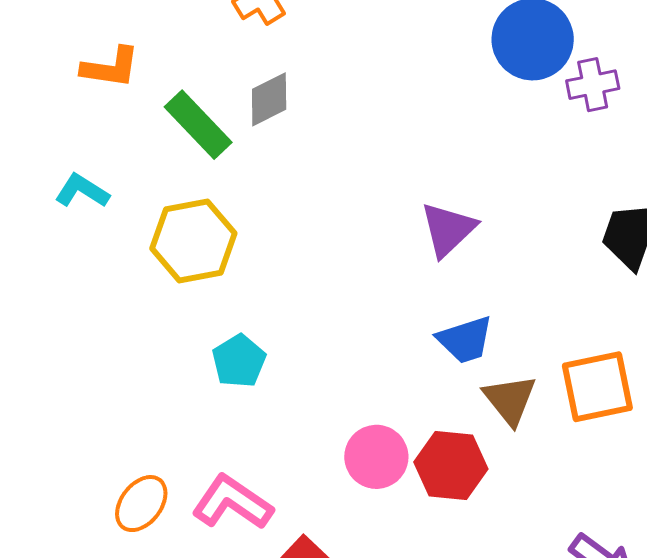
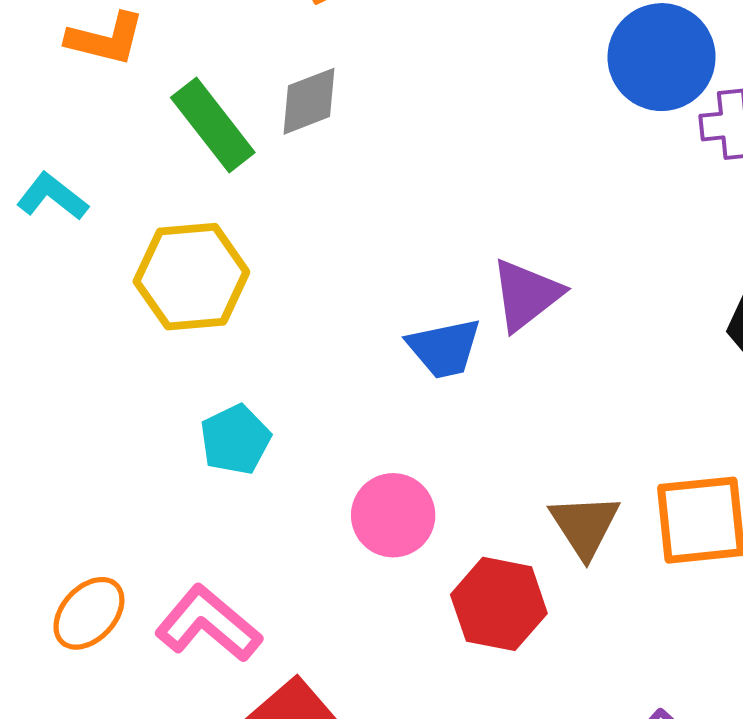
blue trapezoid: (465, 340) -> (444, 348), moved
pink circle: (376, 457) -> (393, 515), moved

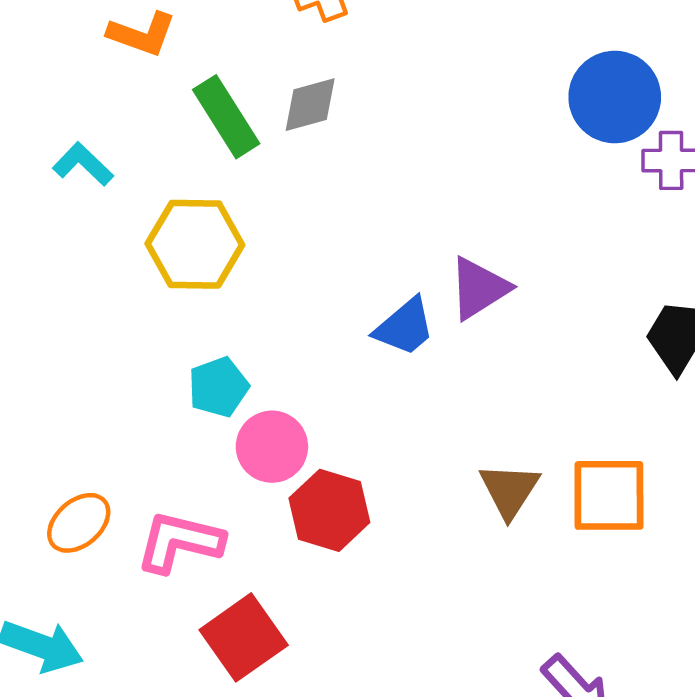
blue trapezoid: (444, 348) -> (405, 327), turned -34
pink circle: (393, 515) -> (272, 447), moved
red hexagon: (499, 604) -> (329, 510), moved
pink L-shape: (208, 624) -> (180, 542), turned -32

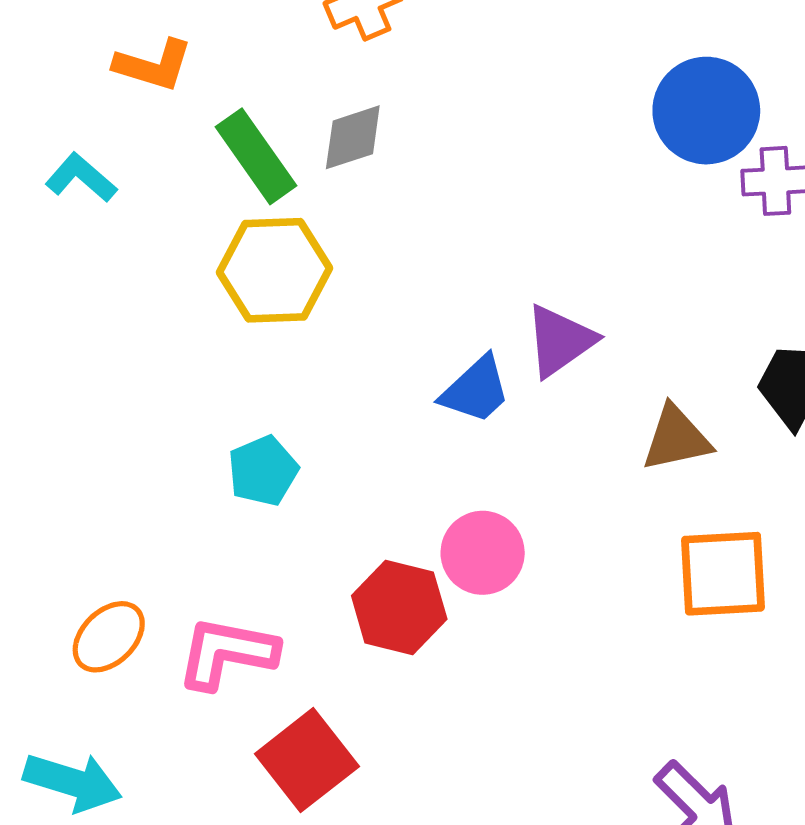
cyan L-shape: (83, 164) -> (81, 178), moved
yellow hexagon: (195, 244) -> (274, 270), moved
pink circle: (272, 447) -> (483, 553), moved
brown triangle: (509, 490) -> (676, 438), moved, turned 48

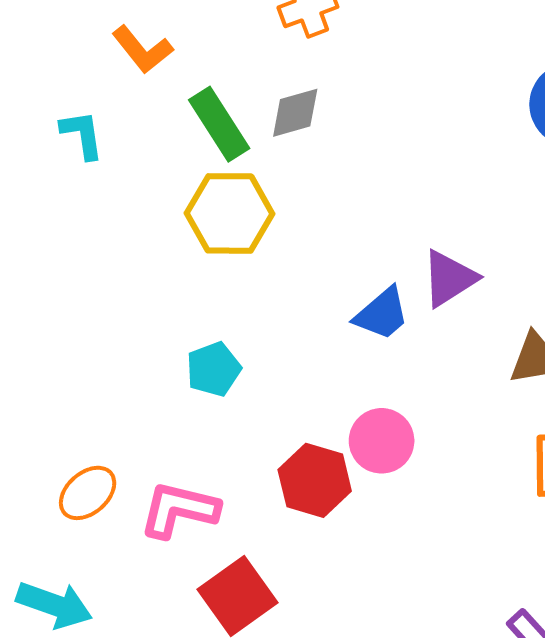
orange L-shape: (153, 65) -> (142, 50), turned 32
cyan L-shape: (81, 178) -> (82, 135), turned 38

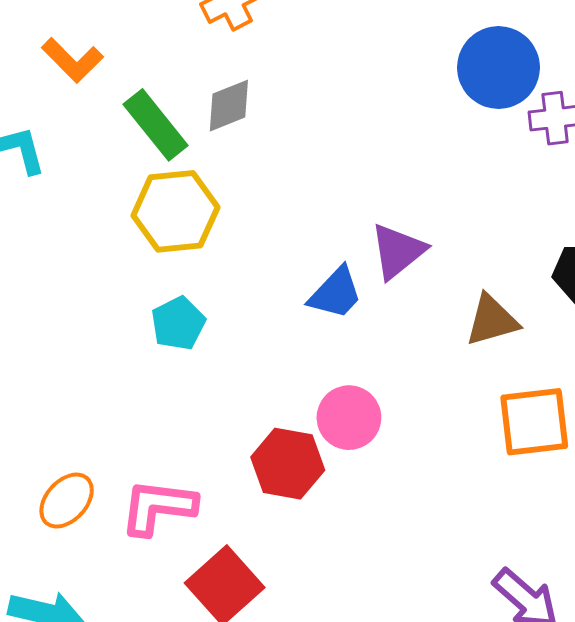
cyan pentagon: (213, 369) -> (178, 323), moved

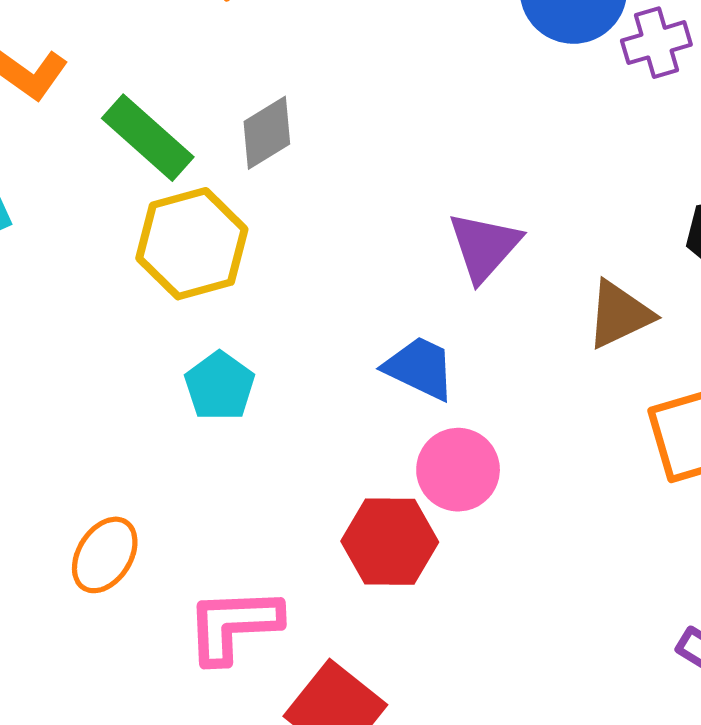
gray diamond: (229, 106) -> (267, 133), moved
blue trapezoid: (336, 293) -> (420, 368), moved, turned -98
orange ellipse: (67, 501) -> (105, 555), moved

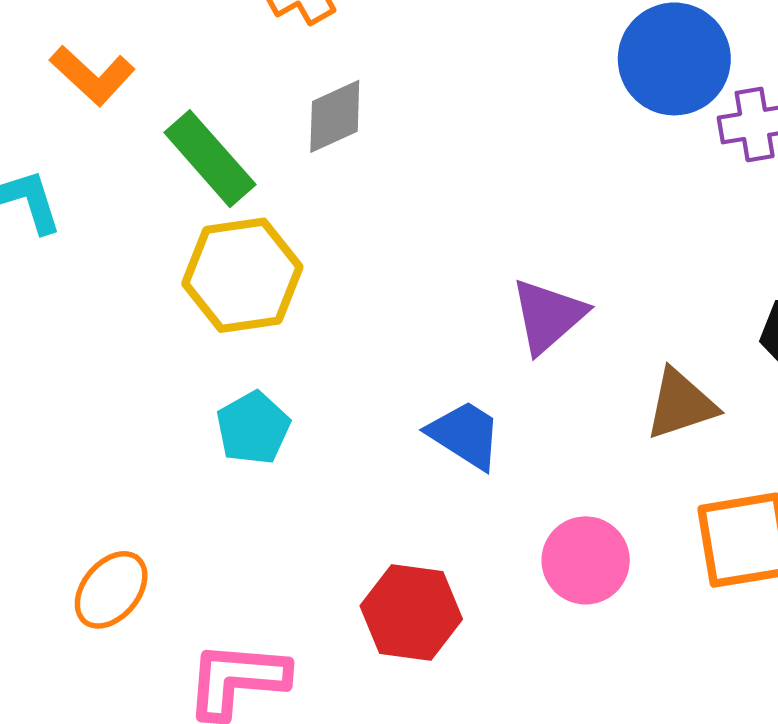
gray diamond: (267, 133) -> (335, 116), moved
pink circle: (458, 470) -> (586, 560), moved

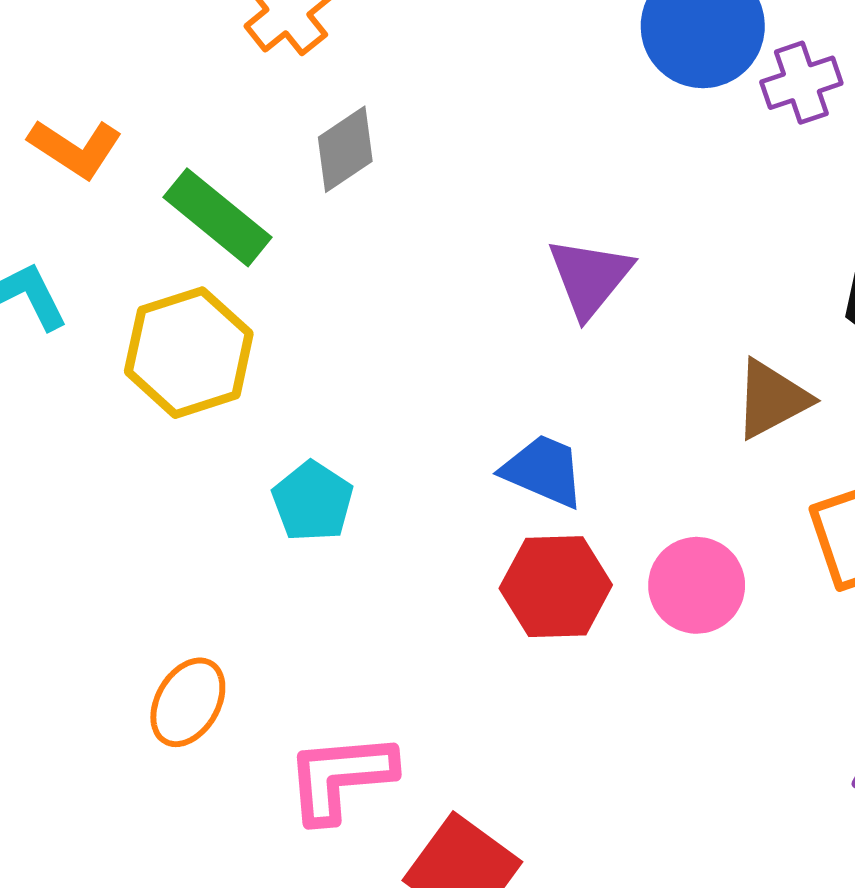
yellow hexagon: (242, 275) -> (189, 353), moved
purple triangle: (548, 316) -> (590, 277), moved
red hexagon: (411, 613) -> (556, 587), moved

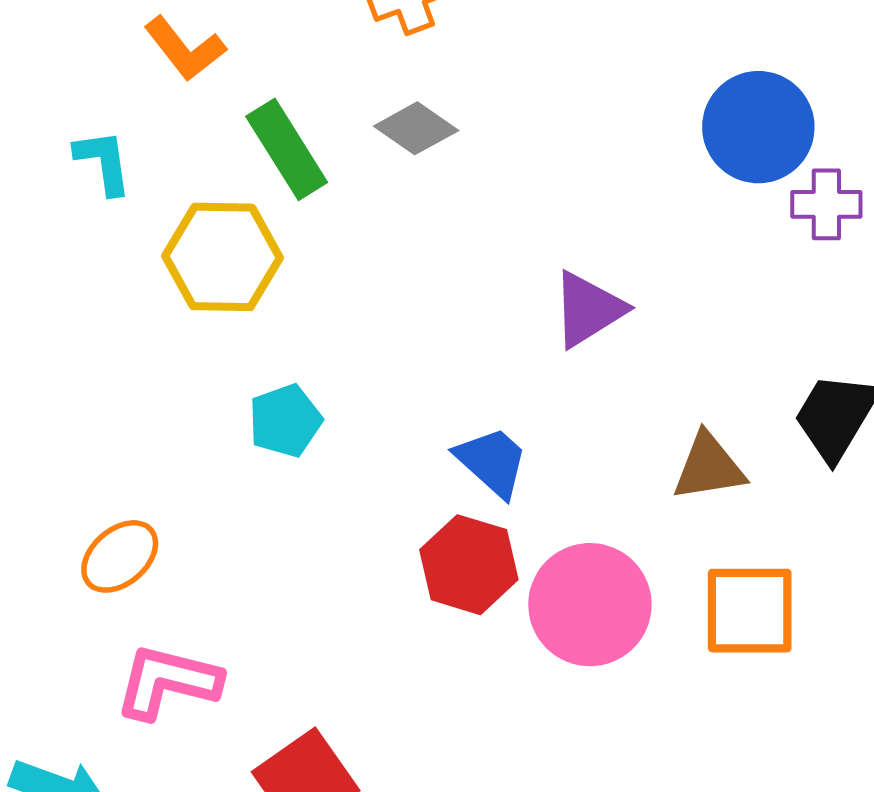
gray diamond: (345, 149) -> (416, 128), turned 50
pink circle: (697, 585) -> (590, 605), size x1.4
pink L-shape: (340, 777) -> (168, 682), moved

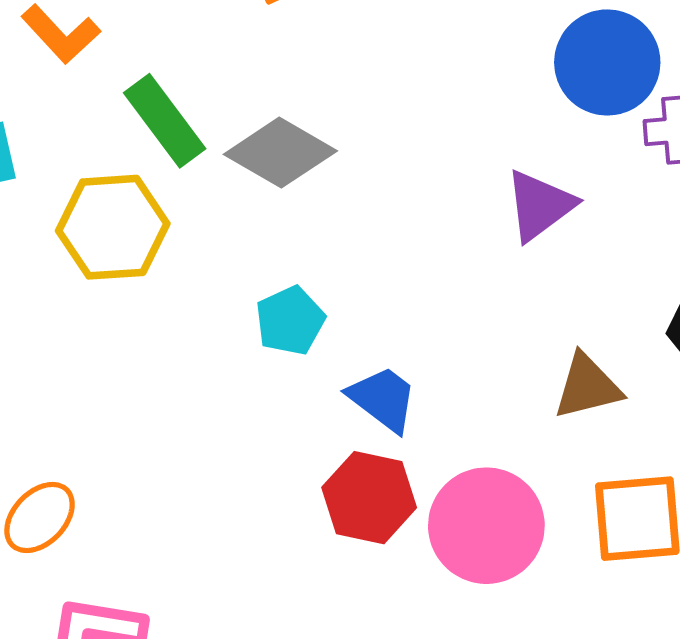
gray diamond: (416, 128) -> (280, 153), moved, size x1.4
purple triangle: (588, 309) -> (540, 205), moved
cyan pentagon: (285, 421) -> (290, 321), moved

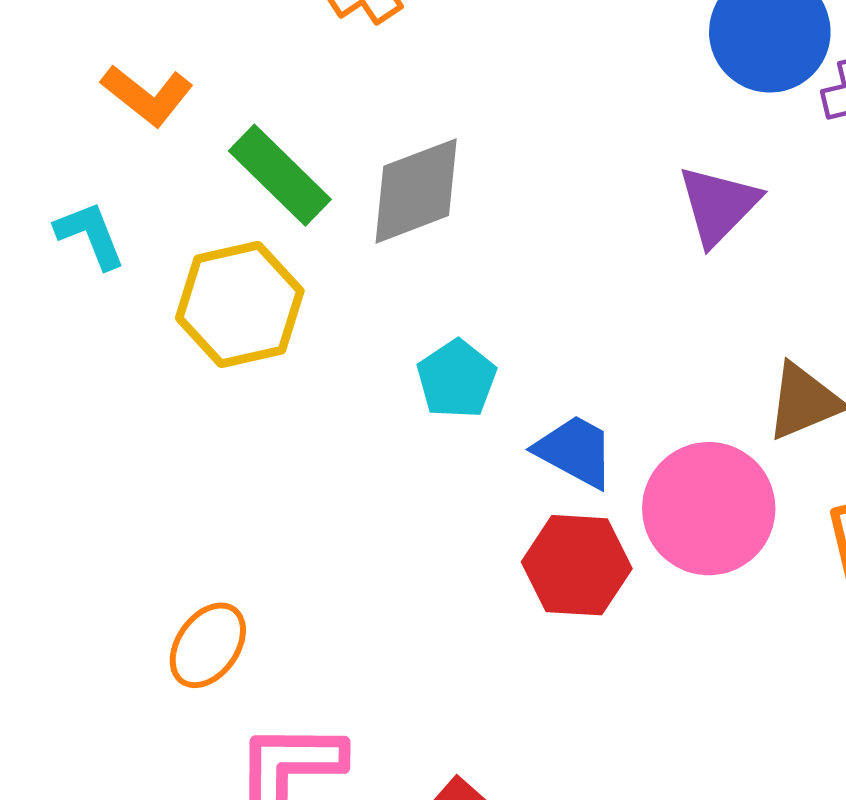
gray diamond: (280, 153) -> (416, 191), turned -42
pink circle: (486, 526) -> (709, 509), moved

